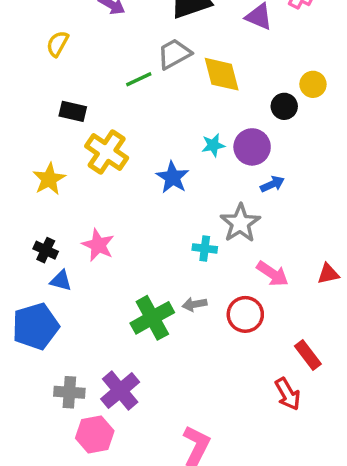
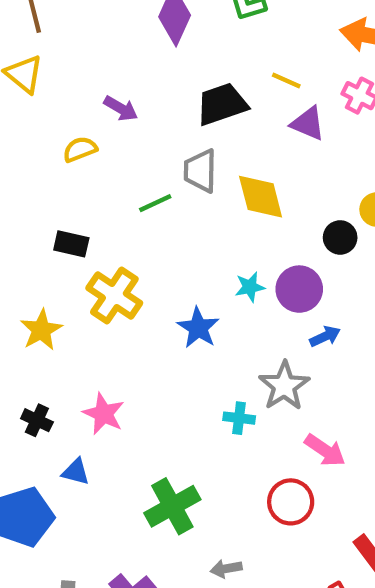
yellow semicircle: (58, 44) -> (80, 149), moved, turned 40
gray trapezoid: (174, 54) -> (200, 171), turned -60
blue triangle: (61, 281) -> (76, 472), moved
gray arrow: (195, 304) -> (226, 569), moved

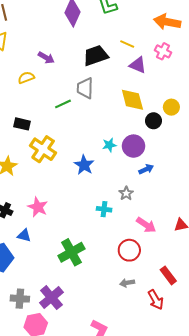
yellow diamond: (261, 197) -> (132, 100), moved
gray star: (284, 386) -> (126, 193), size x0.6
gray arrow: (226, 569) -> (127, 283), moved

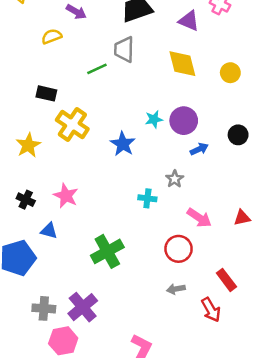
black circle: (153, 121) -> (238, 135), moved

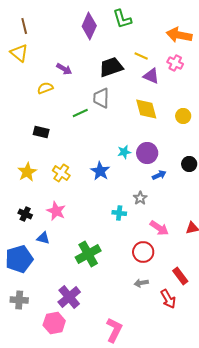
yellow cross: (72, 124) -> (61, 173), moved, size x0.7
gray cross: (44, 308) -> (19, 300), moved

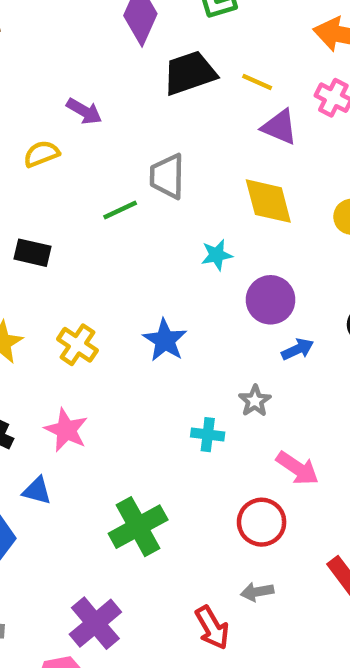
black trapezoid: (111, 67) -> (190, 73), moved
cyan star: (124, 152) -> (217, 255), moved
red arrow: (168, 299) -> (212, 628), moved

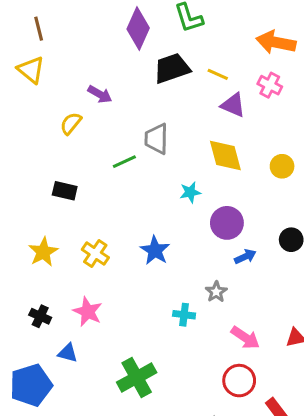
yellow semicircle: (42, 154) -> (71, 123), turned -30
red circle: (262, 522) -> (239, 381), moved

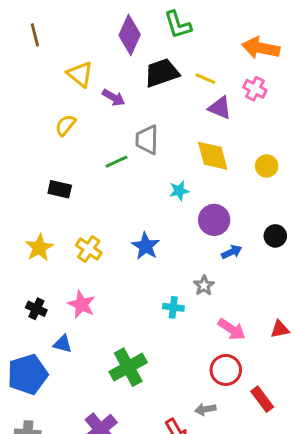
yellow triangle: (31, 70) -> (80, 74), moved
purple arrow: (100, 94) -> (114, 98), moved

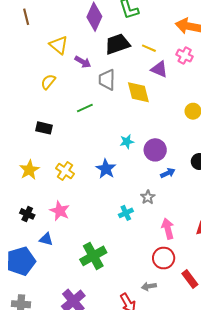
gray trapezoid: (147, 140) -> (107, 80), moved
yellow diamond: (213, 156) -> (138, 92), moved
cyan star: (179, 191) -> (127, 142), moved
cyan cross: (173, 307) -> (126, 213), turned -32
pink arrow: (232, 329) -> (168, 229), turned -138

